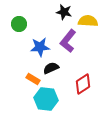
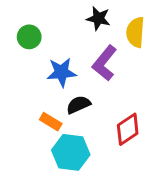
yellow semicircle: (88, 21) -> (135, 32), turned -90

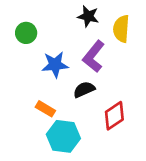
black semicircle: (78, 105) -> (84, 89), moved

